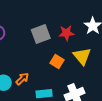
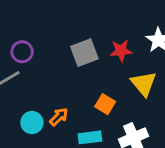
orange square: (57, 61) -> (105, 104), moved

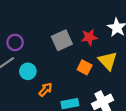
orange square: (105, 104) -> (85, 67), moved
cyan circle: (32, 123) -> (28, 71), moved

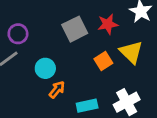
orange square: (85, 67) -> (103, 61), turned 32
cyan circle: (28, 71) -> (45, 68), moved

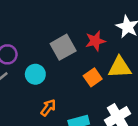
yellow triangle: (131, 52) -> (120, 67), turned -45
cyan circle: (45, 68) -> (35, 74), moved

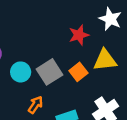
gray square: (63, 47) -> (50, 72), moved

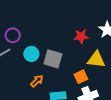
gray square: (50, 72) -> (53, 59), turned 36
orange square: (78, 72) -> (81, 77), moved

